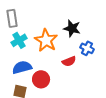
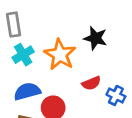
blue cross: (87, 48) -> (116, 95), moved

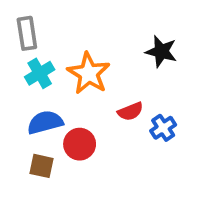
black star: (95, 38) -> (161, 52), moved
blue cross: (116, 95) -> (163, 128), turned 30

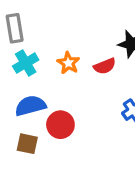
orange star: (89, 73) -> (68, 63), size x0.6
red semicircle: (130, 111) -> (105, 66), moved

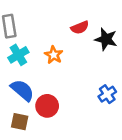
red semicircle: (105, 66) -> (80, 27), moved
blue semicircle: (30, 106) -> (22, 90), turned 55

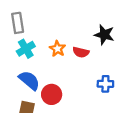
red semicircle: (80, 27) -> (81, 52), moved, turned 35
blue cross: (107, 94) -> (105, 84), turned 35

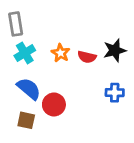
black star: (104, 35) -> (115, 50), moved, turned -30

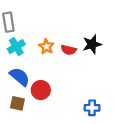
blue cross: (115, 93) -> (92, 108), moved

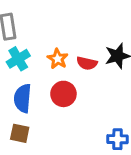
blue semicircle: (20, 77) -> (23, 98), turned -125
red circle: (41, 90) -> (63, 94), moved

